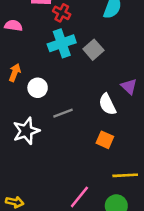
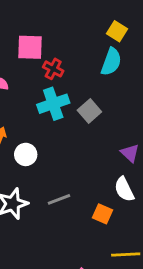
white semicircle: (107, 104) -> (124, 189), moved
gray line: (63, 113) -> (59, 199), moved

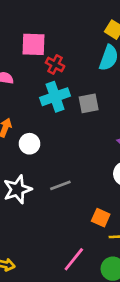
gray square: (89, 111) -> (89, 103), turned 30
orange square: (102, 214) -> (101, 218), moved

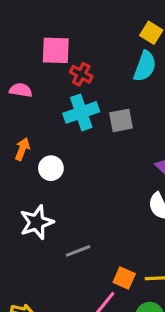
gray line: (60, 185) -> (78, 251), moved
orange square: (101, 218) -> (124, 278), moved

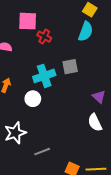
cyan cross: (81, 112) -> (44, 76), moved
white circle: (51, 168) -> (33, 99), moved

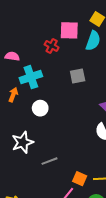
pink square: (28, 21) -> (69, 30), moved
cyan cross: (44, 76) -> (31, 77), moved

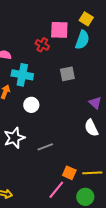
cyan cross: (31, 77) -> (22, 75), turned 30
gray line: (50, 161) -> (45, 147), moved

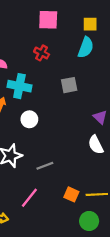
yellow square: (86, 19) -> (90, 24), turned -32
pink square: (59, 30) -> (48, 20), moved
pink line: (56, 190) -> (29, 198), moved

